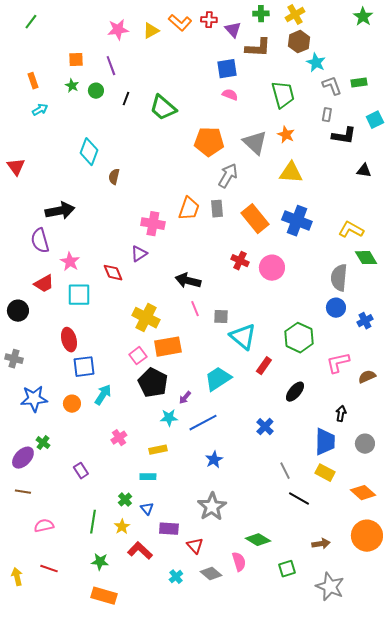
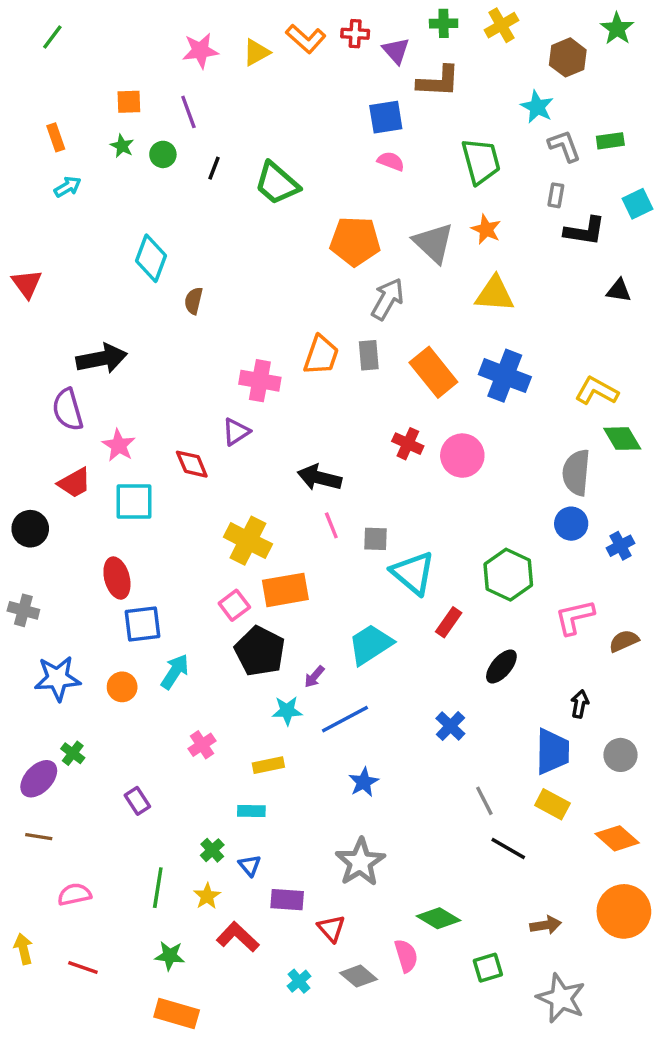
brown hexagon: (299, 42) -> (568, 57), moved
yellow arrow: (17, 577) -> (23, 949), moved

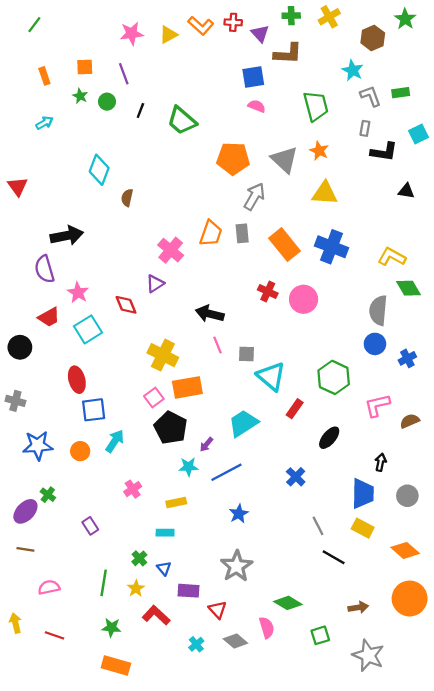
orange rectangle: (56, 137) -> (44, 76), moved
pink cross: (260, 381) -> (171, 250), turned 30
cyan square: (134, 501) -> (88, 329), turned -32

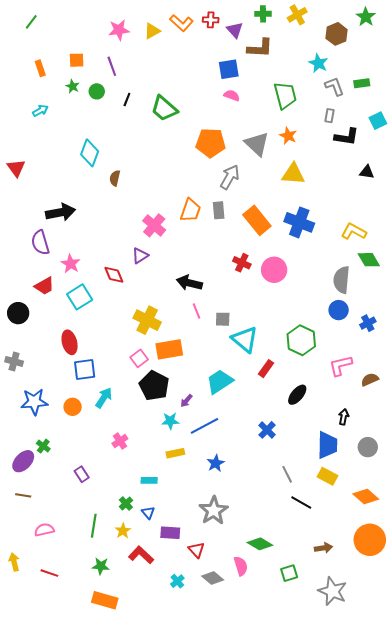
yellow rectangle: (176, 502) -> (175, 453), moved

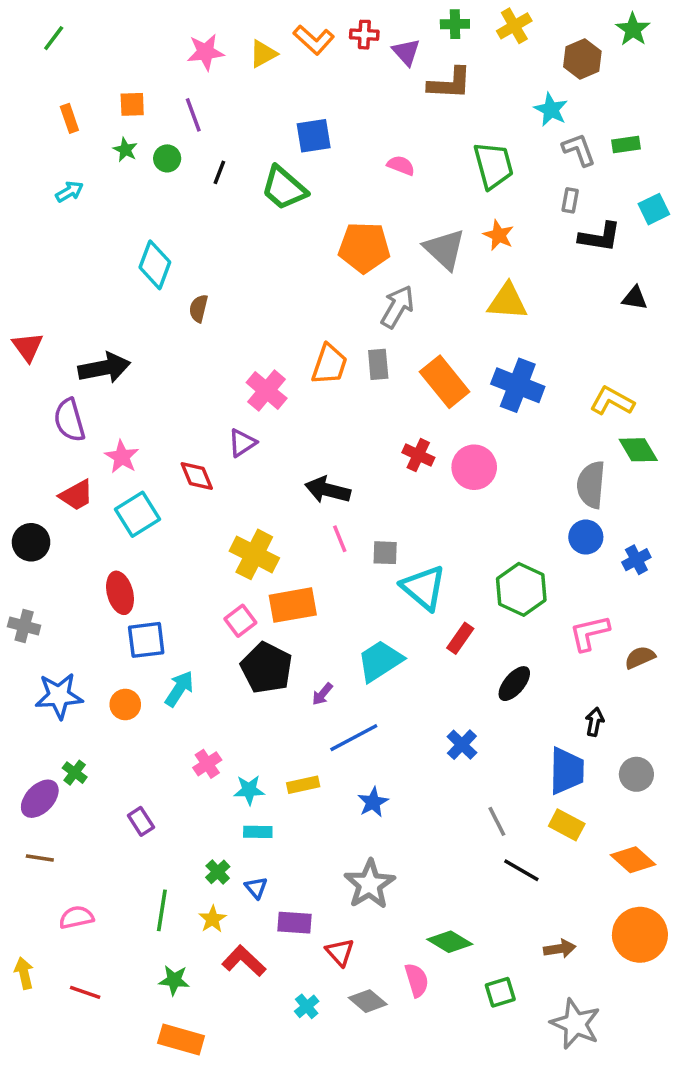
blue square: (229, 69) -> (314, 136), moved
red triangle: (16, 168) -> (28, 347), moved
cyan star: (170, 421) -> (249, 790), moved

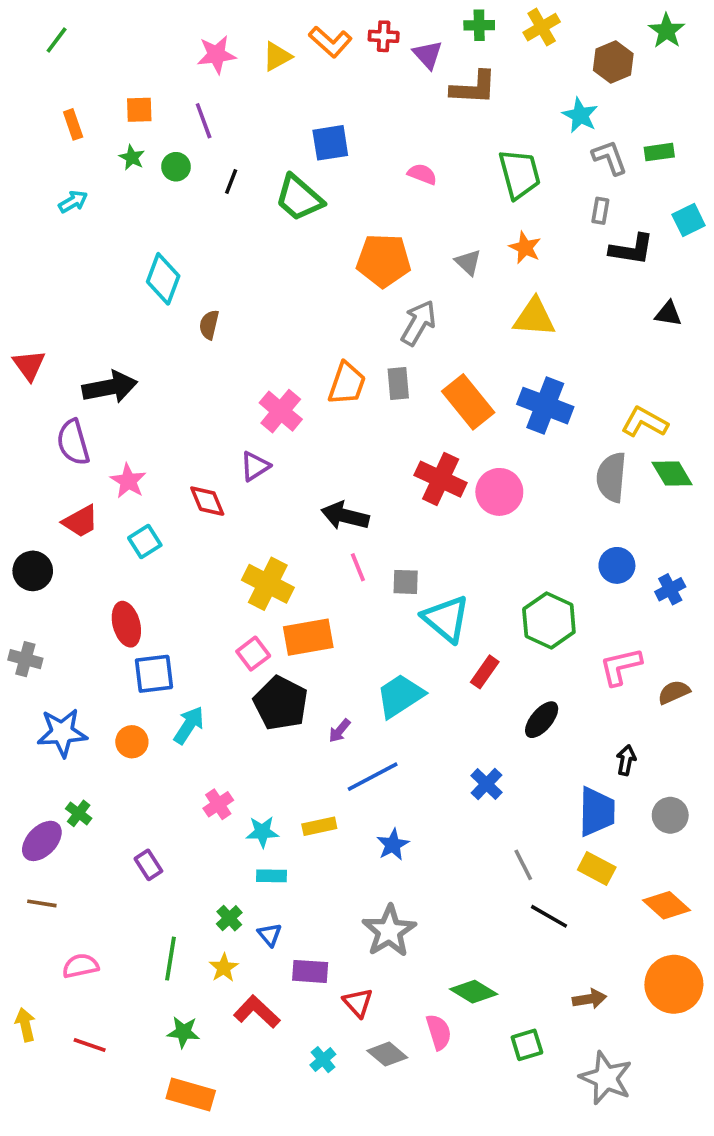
gray triangle: (445, 249) -> (468, 262), size x0.6
red cross: (418, 455) -> (441, 479), size x1.5
gray semicircle: (591, 485) -> (611, 477), moved
cyan square: (137, 514) -> (145, 542), size x0.7

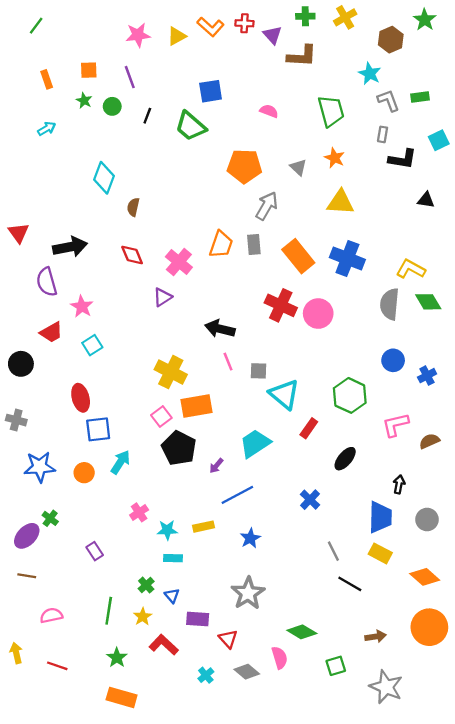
red diamond: (207, 501) -> (132, 255), moved
green star: (183, 1032) -> (117, 658), turned 30

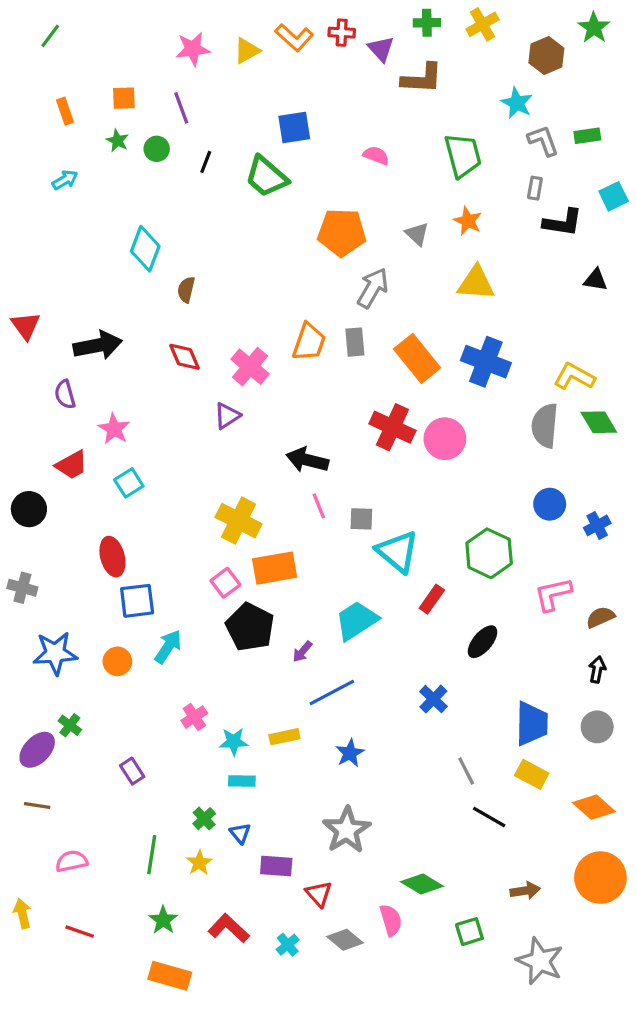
purple semicircle: (47, 282) -> (65, 394), size x0.7
black arrow: (399, 484) -> (597, 670), moved
red L-shape: (164, 645) -> (229, 928), moved

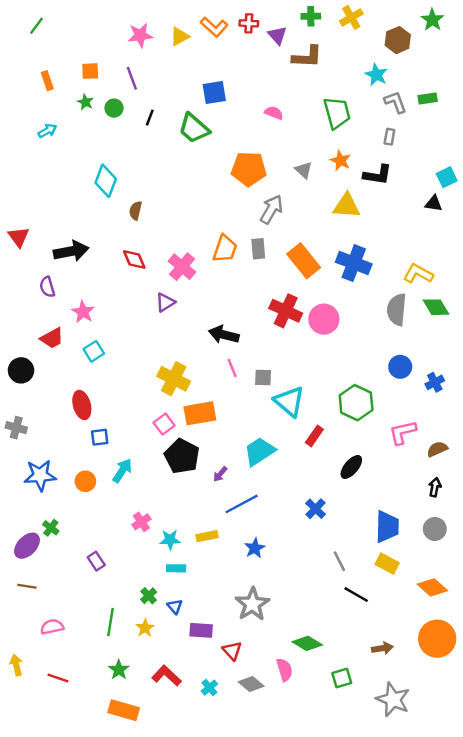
cyan square: (614, 196) -> (447, 177), moved
black L-shape: (563, 223) -> (378, 175), moved
blue square: (137, 601) -> (100, 437), size x0.7

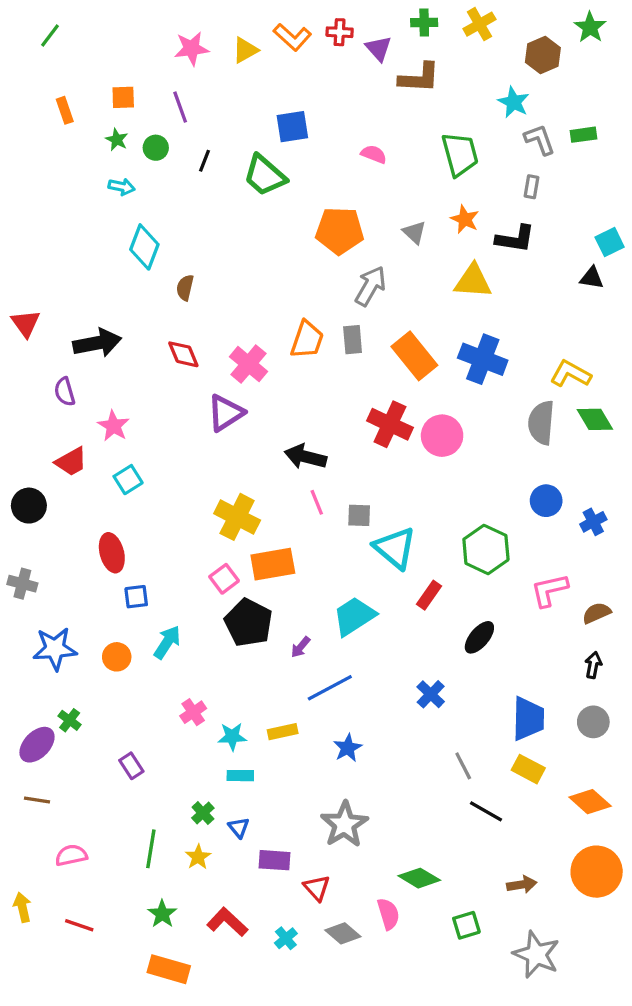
cyan arrow: (47, 131) -> (122, 187), moved, turned 42
purple triangle: (165, 302) -> (226, 413), size x1.4

